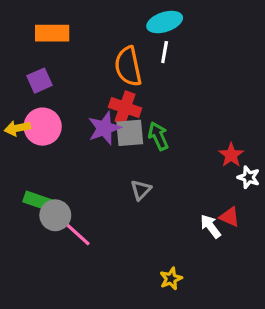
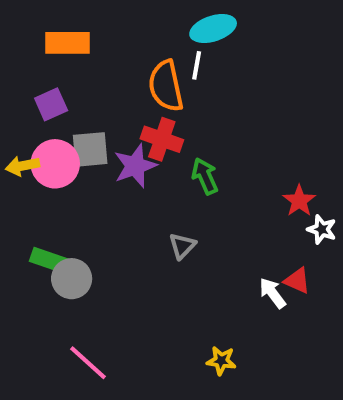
white line: (165, 52) -> (197, 65), moved
gray square: (130, 133) -> (90, 149), moved
pink line: (76, 233) -> (88, 363), moved
yellow star: (171, 279) -> (221, 361), turned 30

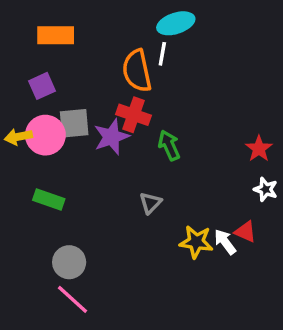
red star: (299, 201) -> (259, 149), moved
green rectangle: (49, 260) -> (49, 199), moved
gray circle: (72, 279) -> (69, 262), moved
yellow star: (221, 361) -> (196, 242), moved, size x1.4

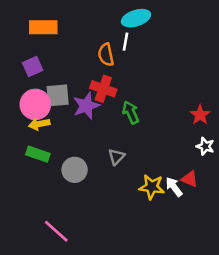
orange semicircle: (137, 71) -> (106, 55), size x0.7
yellow arrow: (18, 137) -> (39, 124), moved
gray circle: (69, 262) -> (75, 170), moved

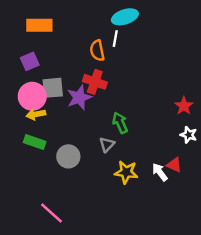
green arrow: (131, 112) -> (120, 123), moved
yellow star: (152, 187) -> (126, 172), moved

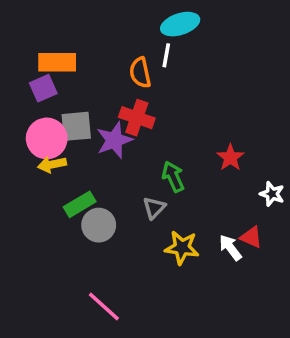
orange rectangle: (39, 25) -> (57, 62), moved
red star: (184, 106) -> (230, 157), moved
green rectangle: (35, 142) -> (80, 204), moved, turned -50
pink line: (51, 213) -> (104, 307), moved

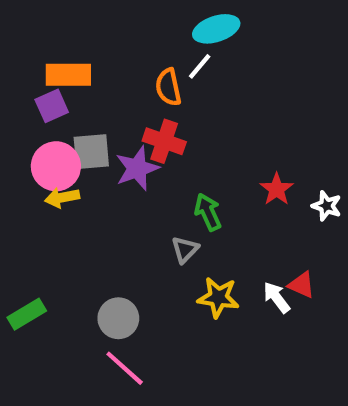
white line: (166, 55) -> (200, 66), turned 30
white star: (272, 194) -> (327, 206), moved
green rectangle: (80, 204) -> (27, 314), moved
gray circle: (99, 225) -> (118, 318), moved

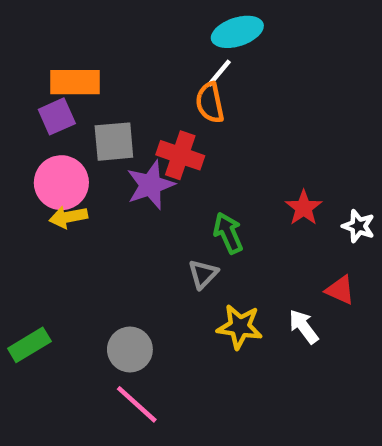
orange semicircle: (168, 87) -> (210, 103), moved
gray square: (91, 152) -> (114, 142), moved
red triangle: (302, 285) -> (340, 290), moved

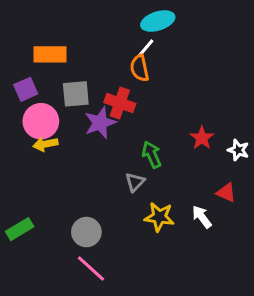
purple square: (57, 116) -> (26, 89), moved

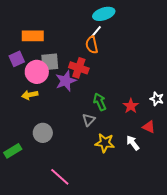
pink circle: (41, 121) -> (37, 72), moved
red star: (202, 138) -> (131, 106), moved
gray circle: (86, 232) -> (43, 133), moved

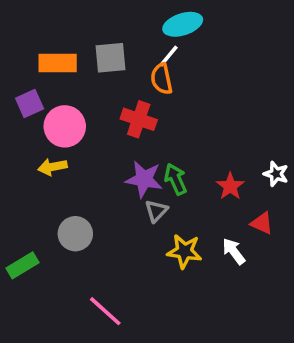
gray square: (50, 62) -> (111, 58), moved
purple star: (66, 81) -> (144, 179), moved, turned 30

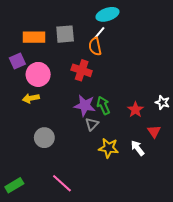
red triangle: (262, 223) -> (154, 131), turned 32
green rectangle: (23, 265) -> (14, 185), moved

